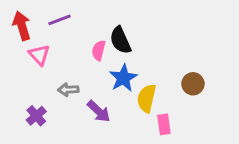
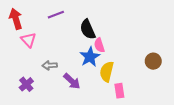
purple line: (59, 20) -> (56, 15), moved
pink semicircle: (99, 50) -> (99, 45), moved, turned -32
brown circle: (193, 84) -> (153, 61), moved

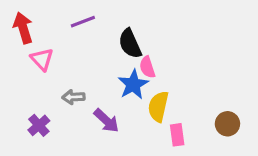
brown circle: (153, 61) -> (227, 124), moved

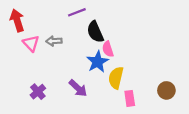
purple line: (83, 22) -> (77, 12), moved
gray arrow: (73, 97) -> (54, 41), moved
purple cross: (39, 125) -> (38, 92), moved

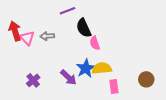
red arrow: (17, 20) -> (15, 31), moved
blue star: (98, 62) -> (86, 68), moved
yellow semicircle: (116, 78) -> (102, 68), turned 72

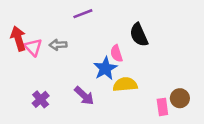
black semicircle: (84, 28) -> (139, 35), moved
blue star: (86, 68) -> (105, 68), moved
pink rectangle: (114, 86) -> (162, 107), moved

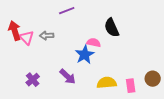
pink semicircle: (116, 53) -> (94, 43), turned 120
yellow semicircle: (125, 85) -> (107, 83), moved
brown circle: (180, 98) -> (153, 79), moved

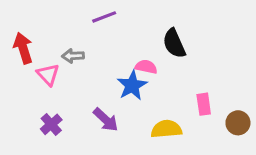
pink triangle: (27, 38) -> (48, 75), moved
pink rectangle: (131, 86) -> (204, 104), moved

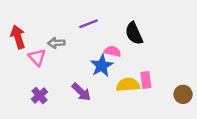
purple line: (104, 17) -> (88, 24), moved
pink rectangle: (204, 104) -> (146, 80), moved
yellow semicircle: (166, 129) -> (128, 85), moved

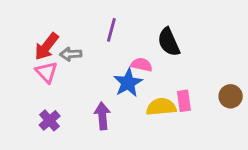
purple line: (88, 24) -> (111, 30), turned -54
red arrow: (18, 37) -> (47, 47), moved, turned -125
purple arrow: (81, 92) -> (102, 116), turned -138
brown circle: (183, 94) -> (231, 96), moved

